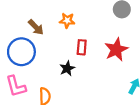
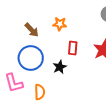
blue circle: (21, 52) -> (31, 58), moved

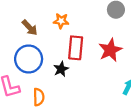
red rectangle: (73, 48) -> (76, 48), size x1.5

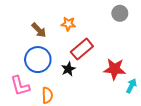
red rectangle: (76, 48) -> (82, 49), turned 45
red star: (110, 50) -> (115, 69), moved, turned 30

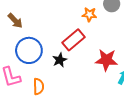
orange star: (68, 24) -> (89, 14), moved
brown arrow: (39, 30) -> (15, 21), moved

